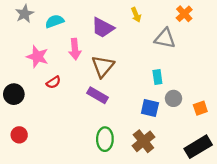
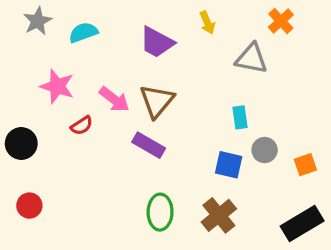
pink arrow: (75, 49) -> (114, 99), moved, turned -48

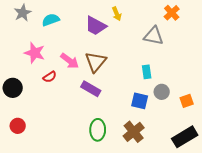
yellow arrow: (207, 23) -> (117, 14), moved

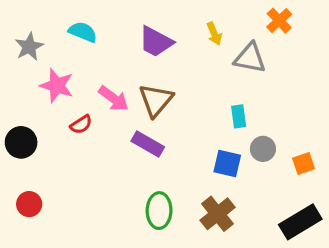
gray star: (23, 13) -> (29, 47), moved
yellow arrow: (117, 14) -> (214, 34), moved
cyan semicircle: (51, 20) -> (83, 32), turned 42

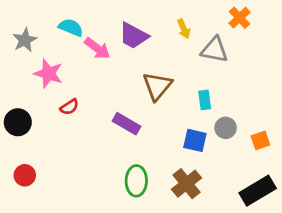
pink arrow: (114, 99) -> (97, 48), moved
brown triangle: (156, 100) -> (157, 86), moved

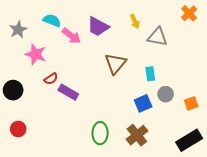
orange cross: (240, 18) -> (189, 13), moved
purple rectangle: (127, 124) -> (68, 92), moved
blue square: (195, 140) -> (143, 103), turned -36

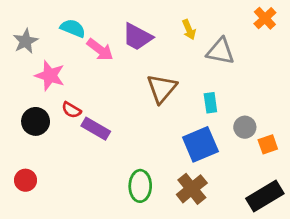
red semicircle: (51, 79) -> (71, 110), turned 64
black circle: (13, 90) -> (36, 121), moved
gray circle: (166, 94) -> (245, 127), moved
blue square: (143, 103) -> (200, 144), size x1.4

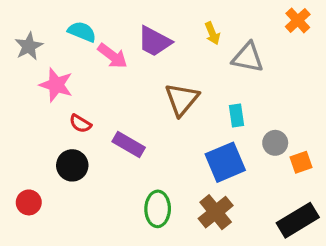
black circle: (36, 121) -> (72, 165), moved
purple rectangle: (96, 129) -> (129, 144), moved

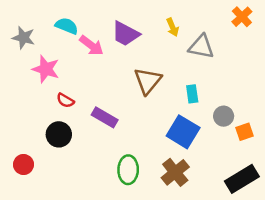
gray star: (29, 46) -> (24, 38), turned -30
blue square: (225, 162) -> (183, 132), turned -36

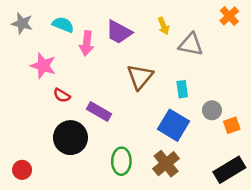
gray star: (24, 38) -> (22, 23), moved
pink arrow: (92, 45) -> (87, 43), turned 60
black circle: (59, 134) -> (70, 138), moved, size x1.4
red circle: (24, 164) -> (22, 170), moved

